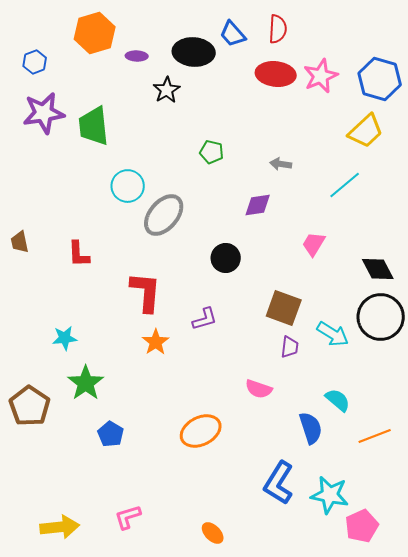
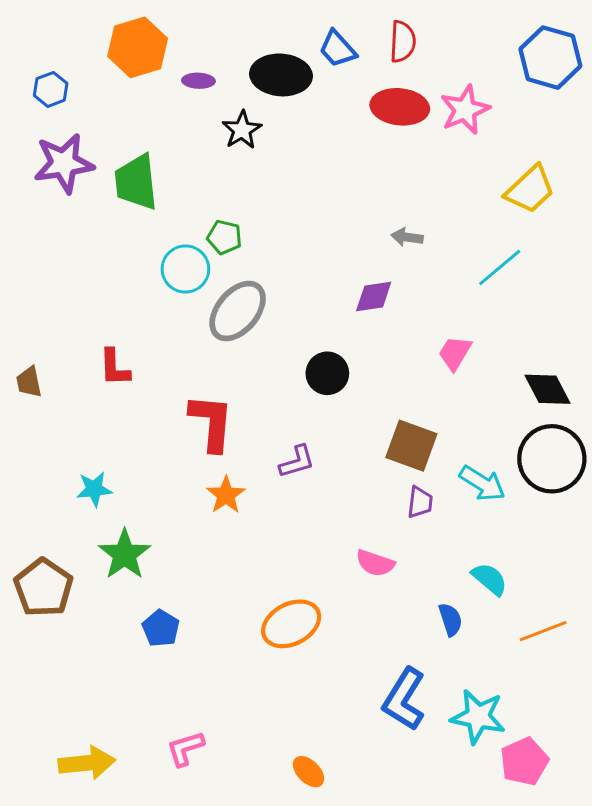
blue hexagon: (380, 79) -> (550, 58), moved
green pentagon: (212, 152) -> (225, 237), moved
brown trapezoid: (20, 242) -> (29, 382), moved
blue semicircle: (311, 428) -> (450, 620), size x0.7

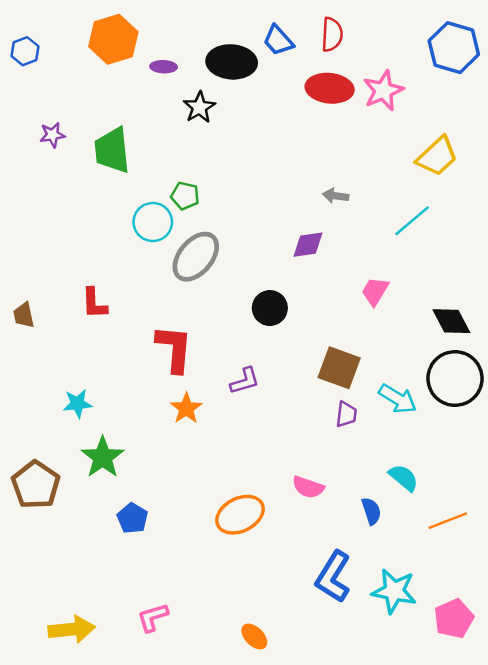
blue hexagon: (51, 89) -> (25, 51), moved
purple star: (64, 163) -> (52, 135), size x0.5
pink semicircle: (375, 563) -> (308, 487), moved
pink pentagon: (524, 761) -> (454, 619), moved

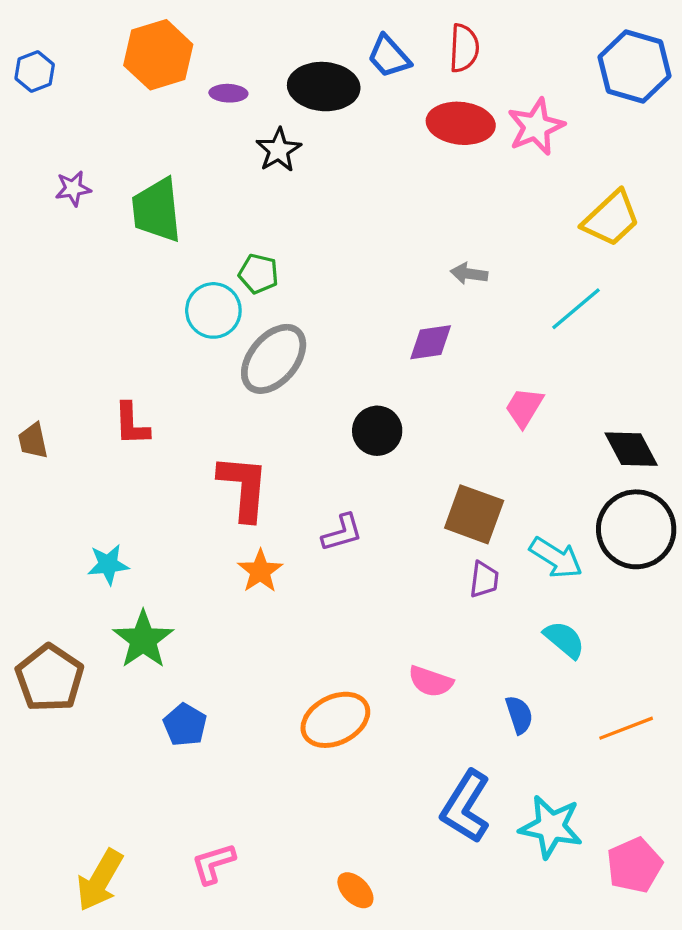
cyan semicircle: (404, 478) -> (564, 640), moved
yellow arrow: (72, 629) -> (100, 880), turned 126

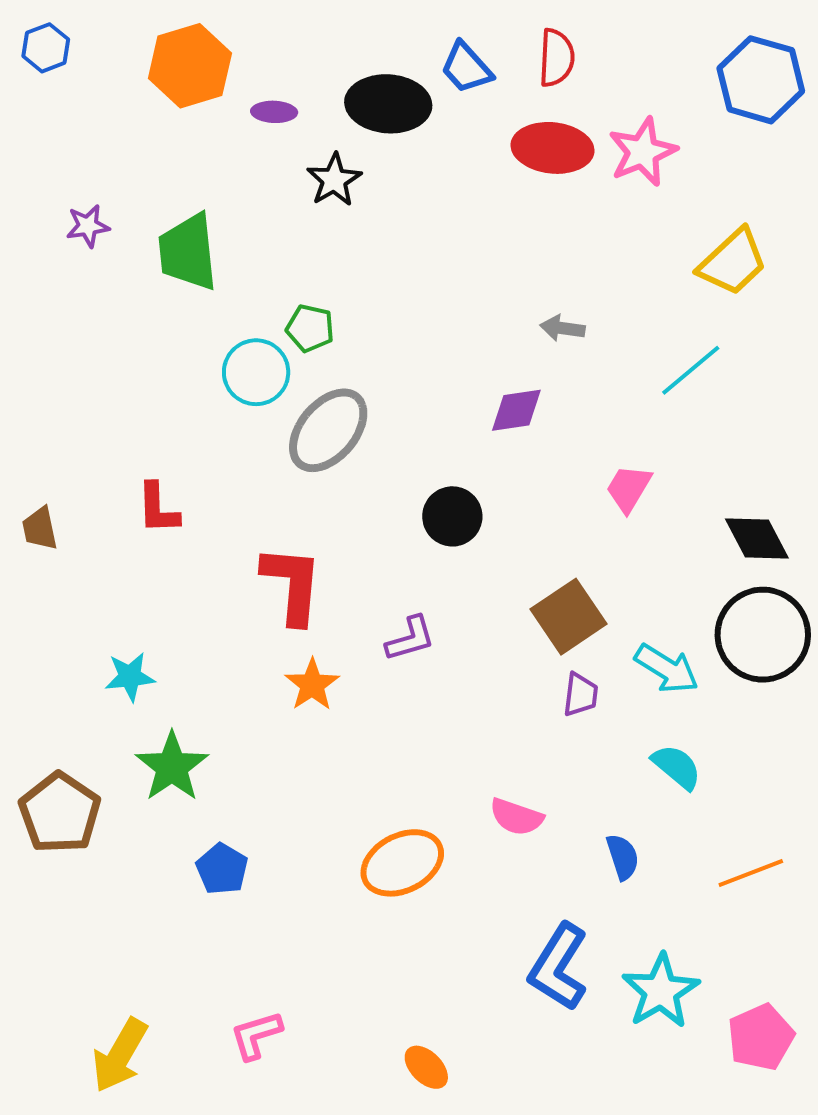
blue hexagon: (35, 72) -> (46, 48), moved
brown square: (474, 514) -> (569, 617), turned 36
cyan star: (551, 827) -> (661, 991), turned 30

